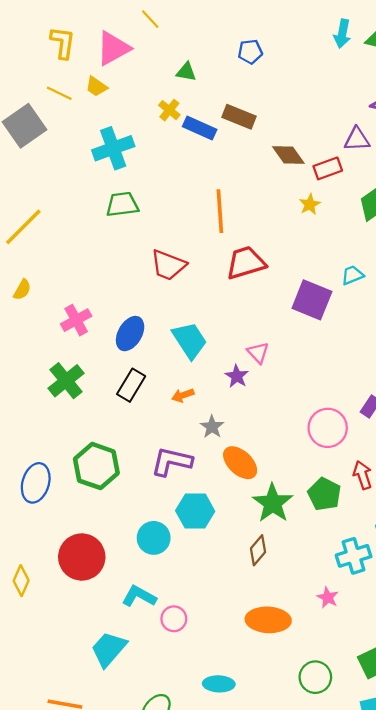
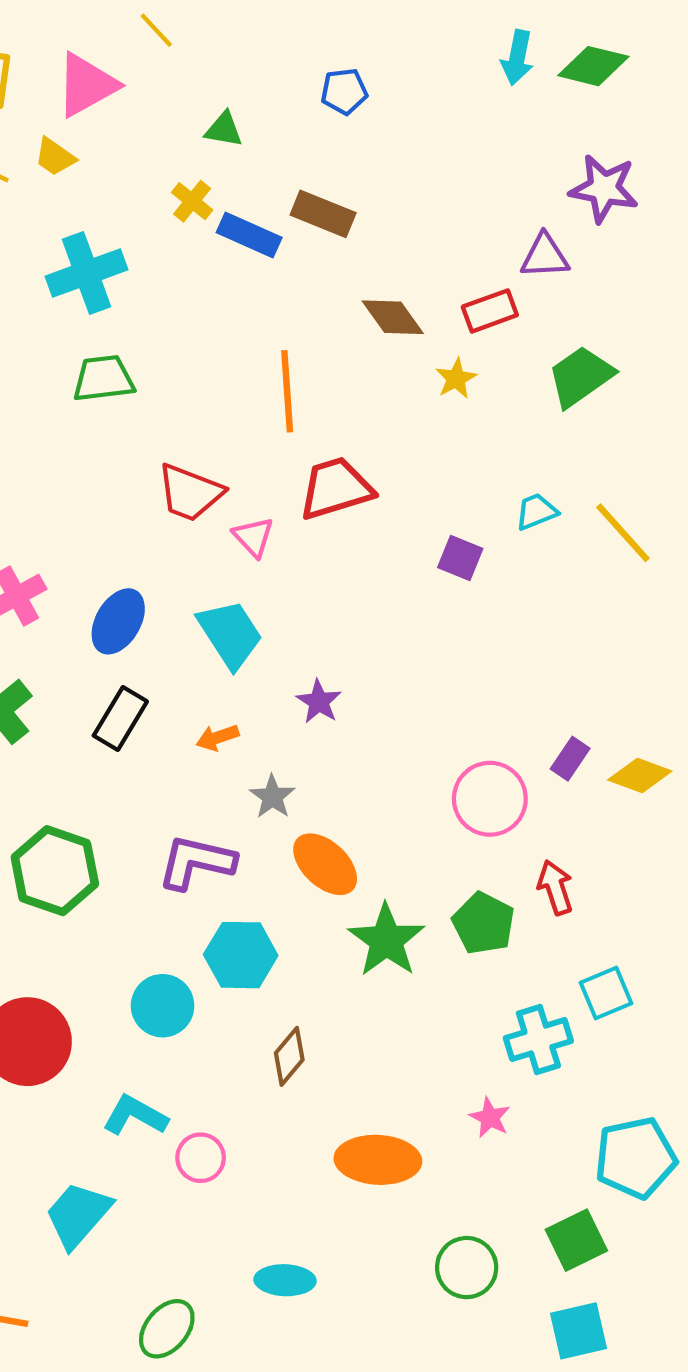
brown diamond: (288, 155) -> (393, 317), moved
purple square: (312, 300) -> (460, 558), size x0.6
pink triangle: (258, 353) -> (253, 537), moved
brown diamond: (258, 550) -> (289, 1056), moved

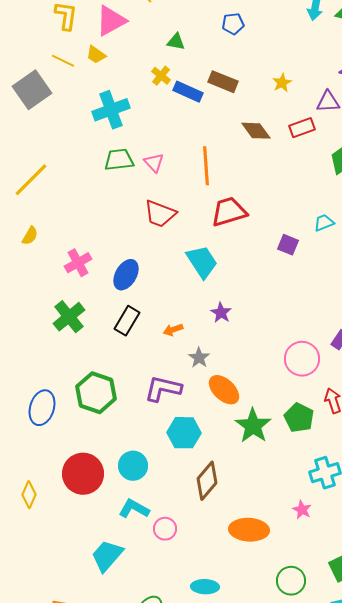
yellow star: (456, 379) -> (282, 83), moved
pink triangle: (253, 537) -> (154, 163), moved
cyan trapezoid: (230, 634) -> (202, 262), moved
cyan circle: (163, 1006) -> (133, 466), moved
brown diamond: (289, 1056) -> (207, 481), size x1.4

